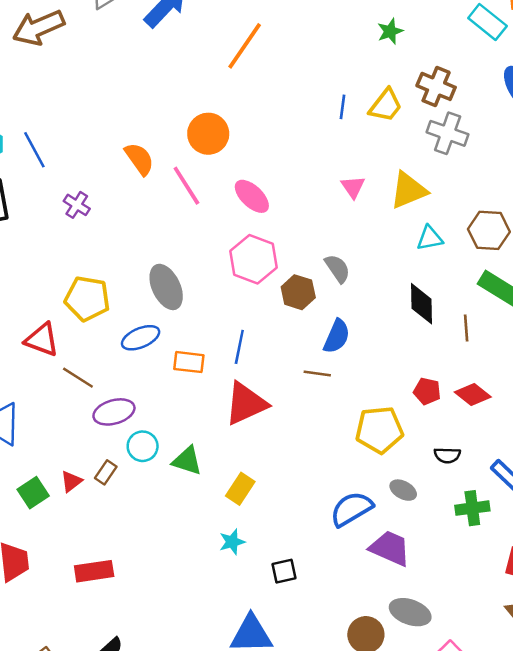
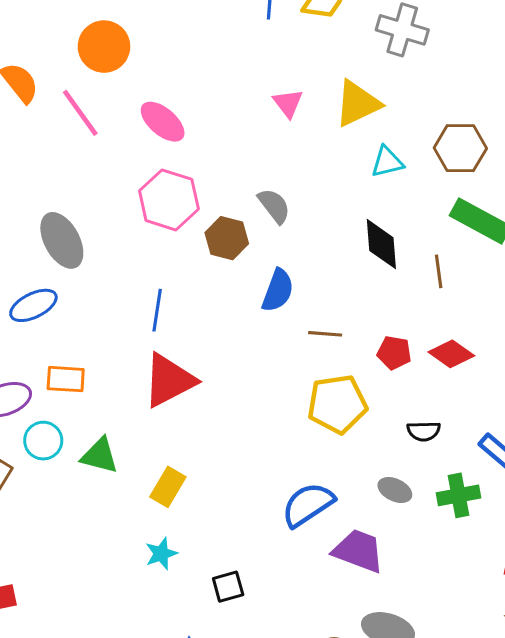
orange rectangle: (189, 362) -> (66, 379), moved
brown line: (317, 373) -> (325, 334), moved
gray ellipse: (403, 490) -> (395, 490), moved

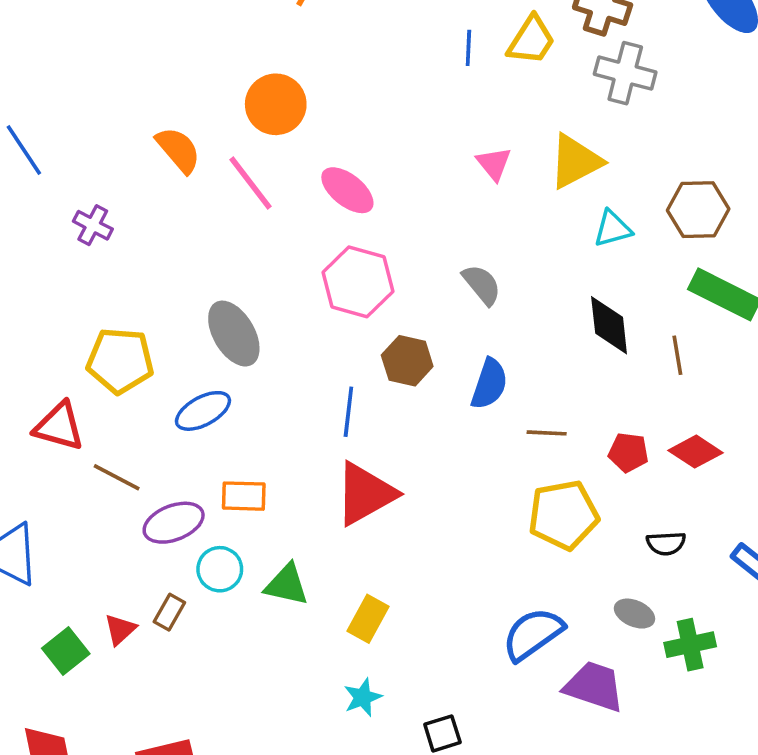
brown hexagon: (227, 238) -> (407, 361), moved
green cross: (458, 495) -> (690, 645), moved

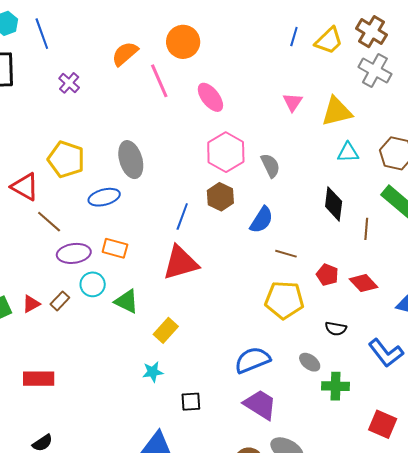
orange semicircle: (178, 150) -> (125, 54), turned -104
pink hexagon: (358, 282) -> (226, 152), moved
purple trapezoid: (594, 686) -> (260, 405), moved

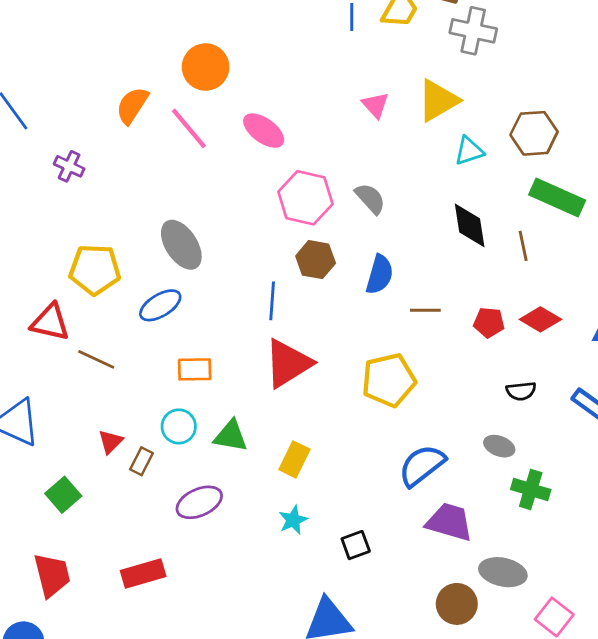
purple ellipse: (74, 253) -> (199, 502), moved
yellow pentagon: (284, 300) -> (389, 380), moved
red triangle: (31, 304) -> (111, 442), moved
green cross: (336, 386) -> (531, 490), moved, turned 32

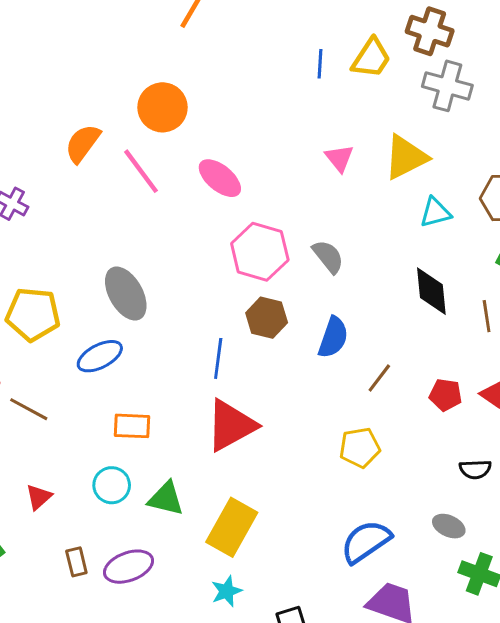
brown line: (425, 310) -> (379, 378), turned -56
yellow pentagon: (389, 380) -> (360, 448), moved, size x0.7
yellow rectangle: (294, 459) -> (232, 527), size x1.5
brown rectangle: (141, 461) -> (76, 562), moved, turned -44

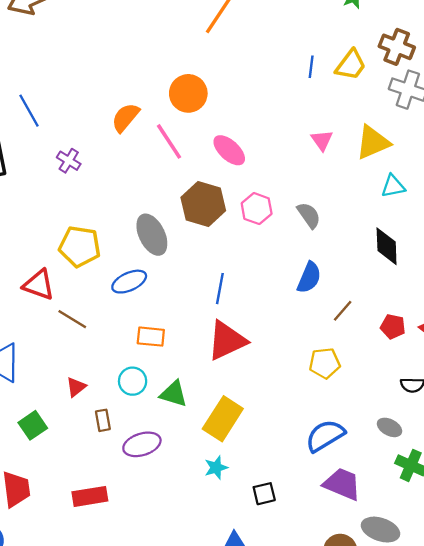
pink hexagon: (260, 252) -> (257, 209), size x0.7
brown hexagon: (267, 318) -> (203, 204), moved, size x1.4
brown rectangle: (76, 562) -> (103, 420), moved

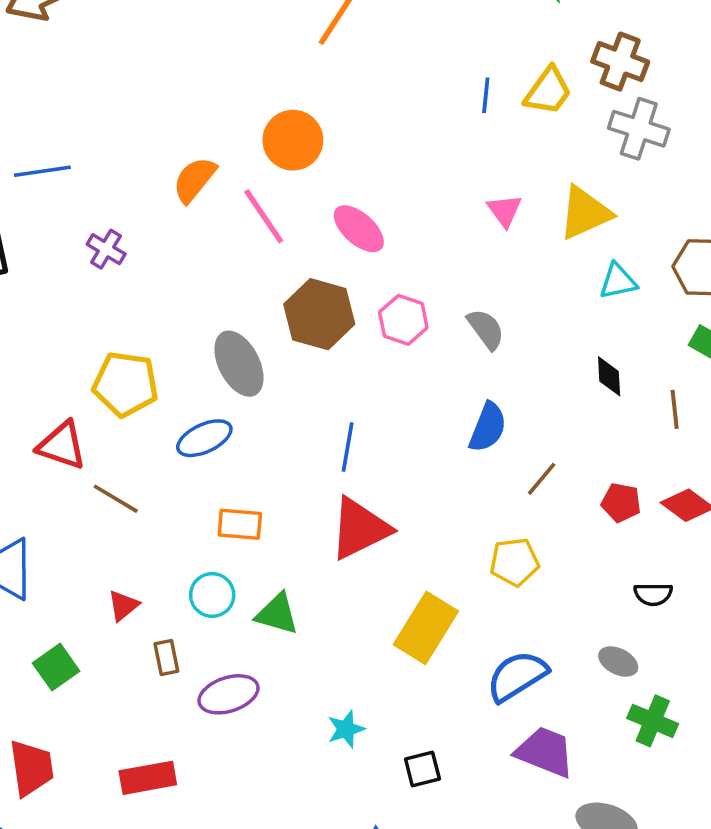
blue line: (29, 111) -> (42, 171), turned -68
black diamond: (387, 246) -> (609, 376), size x0.7
yellow rectangle: (223, 419) -> (426, 628), moved

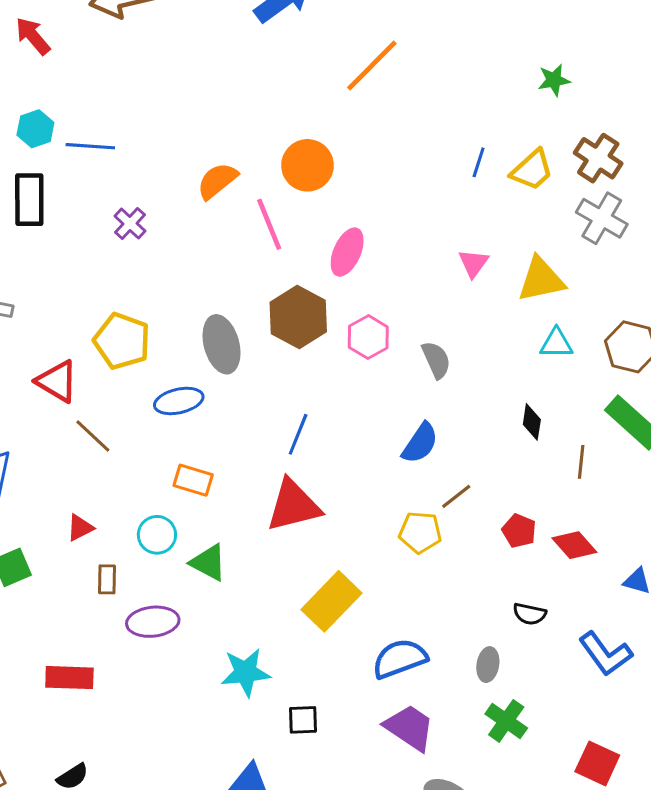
pink ellipse: (359, 229) -> (347, 252), turned 60
yellow pentagon: (514, 562) -> (420, 532), moved
gray ellipse: (618, 662) -> (488, 665), turned 60
cyan star: (346, 729) -> (246, 672), size x1.5

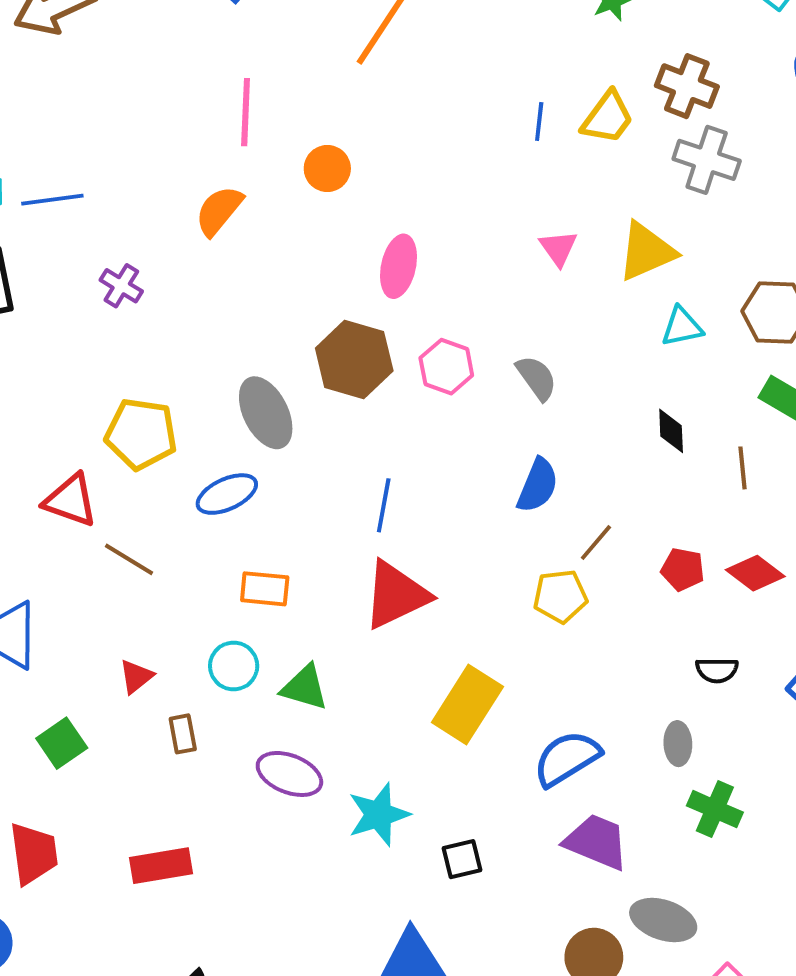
orange circle: (307, 165) -> (327, 168), size x0.7
pink line: (269, 224) -> (246, 112), moved, turned 36
purple ellipse: (153, 622) -> (289, 774), moved, turned 39

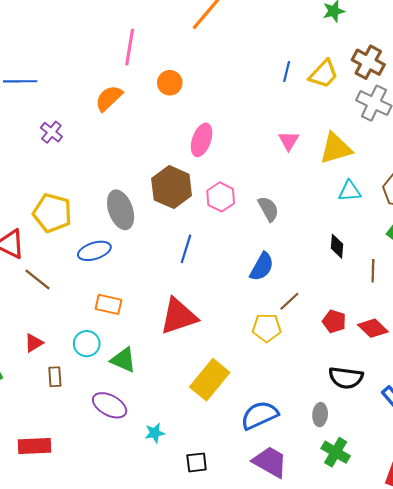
blue line: (384, 505) -> (186, 249), moved
black semicircle: (717, 670) -> (346, 378), size x1.5
cyan star: (379, 815) -> (155, 433), size x0.6

